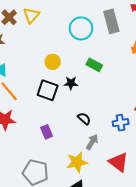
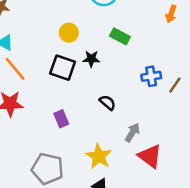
blue cross: (121, 123) -> (151, 76), moved
gray arrow: (92, 142) -> (132, 132), moved
yellow star: (77, 162) -> (99, 156), turned -30

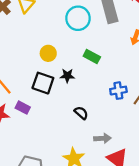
purple rectangle: (61, 119) -> (23, 108), moved, turned -40
gray arrow: (132, 132) -> (102, 138), turned 56

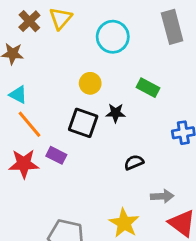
cyan circle: (78, 18) -> (113, 37), moved
black semicircle: (81, 113) -> (134, 162), turned -64

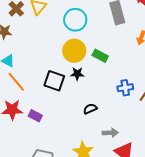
yellow circle: (90, 83) -> (74, 51), moved, size x1.5
purple rectangle: (56, 155) -> (35, 116), moved

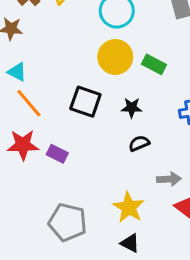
black star: (77, 74) -> (132, 108), moved

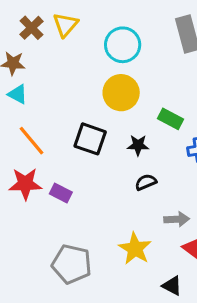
green rectangle: (154, 64) -> (170, 119), moved
cyan triangle: (17, 72) -> (18, 94), moved
black triangle: (130, 243) -> (172, 286), moved

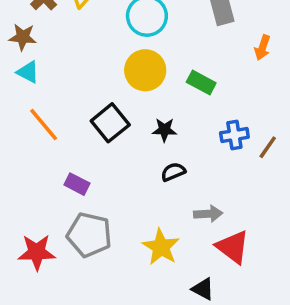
green rectangle: (170, 119) -> (201, 83), moved
black square: (90, 139) -> (110, 123), turned 32
red star: (25, 184) -> (37, 252), moved
gray pentagon: (72, 264) -> (89, 235), moved

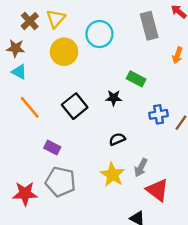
yellow circle: (145, 70) -> (64, 52), moved
black star: (164, 130) -> (114, 98), moved
gray arrow: (208, 214) -> (141, 168), turned 120
yellow star: (161, 247) -> (112, 175), moved

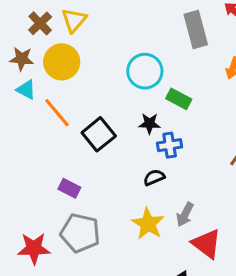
cyan circle: (99, 34) -> (145, 71), moved
yellow circle: (64, 52) -> (62, 62), moved
orange line: (30, 107) -> (57, 113), moved
blue cross: (159, 114) -> (170, 145), moved

